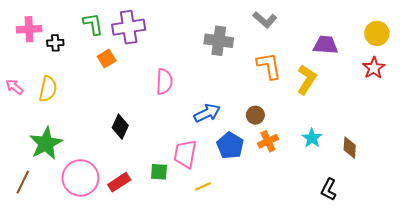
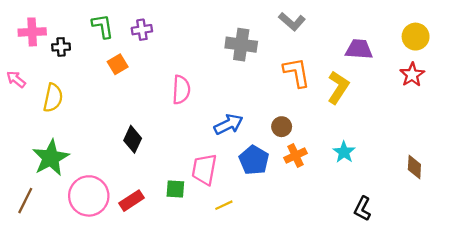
purple cross: (129, 27) -> (142, 30), size x0.6
pink arrow: (14, 87) -> (16, 79), moved
brown diamond: (350, 148) -> (414, 167), moved

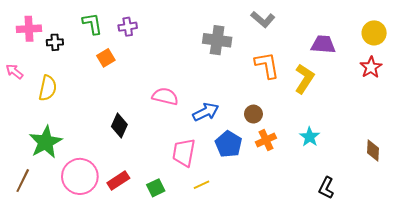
pink semicircle: (181, 90) -> (165, 96), moved, turned -80
green square: (175, 189) -> (156, 188), moved, turned -30

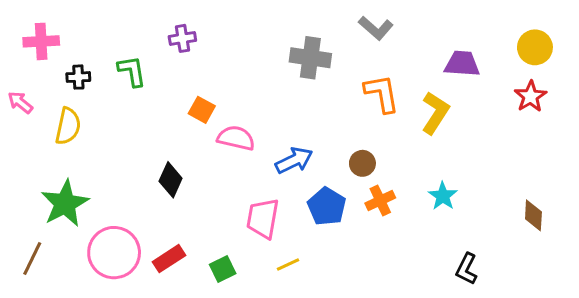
green L-shape: (92, 24) -> (132, 71), moved
black cross: (55, 42) -> (78, 77), moved
orange square: (106, 58) -> (202, 110), moved, turned -30

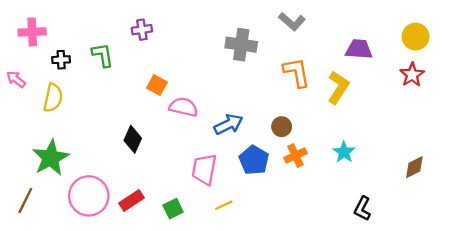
brown diamond: (533, 215) -> (414, 167), turned 60

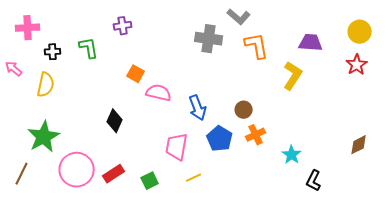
gray L-shape: (292, 22) -> (239, 17), moved
orange L-shape: (297, 72) -> (257, 46), moved
blue arrow: (228, 124) -> (198, 108), turned 95
cyan star: (344, 152) -> (292, 155), moved

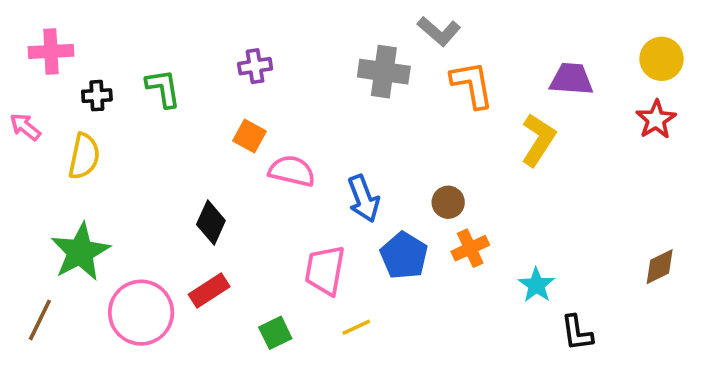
purple cross: (123, 26) -> (255, 66), moved
red rectangle: (114, 174) -> (209, 291), moved
black L-shape: (314, 181) -> (577, 333), turned -35

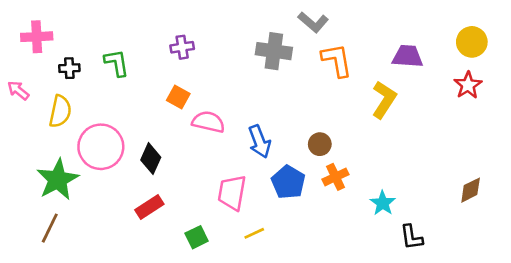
pink circle: (141, 313) -> (101, 147), moved
brown line: (40, 320) -> (50, 228), moved

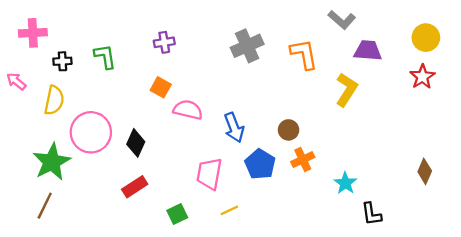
gray L-shape: (313, 22) -> (342, 20), moved
gray cross: (274, 51) -> (247, 46), turned -32
brown diamond: (471, 190) -> (425, 171), turned -40

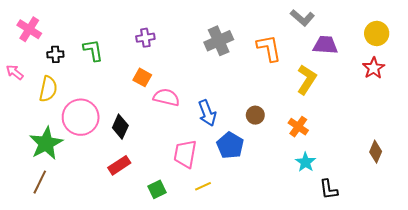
pink cross: (33, 33) -> (29, 29), turned 35
orange cross: (303, 160) -> (298, 127), moved, turned -30

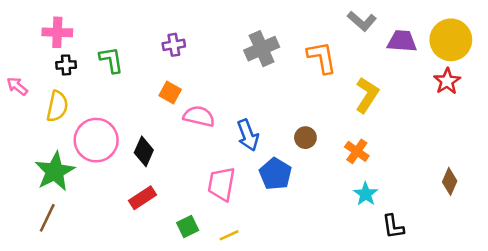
pink cross: (29, 29) -> (57, 32), moved, turned -30
yellow circle: (377, 33) -> (451, 40), size x1.4
purple trapezoid: (325, 45) -> (402, 41), moved
yellow line: (203, 186) -> (229, 235), moved

